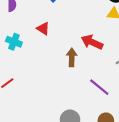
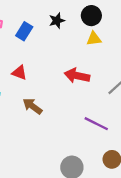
brown arrow: (72, 57) -> (32, 106), moved, turned -42

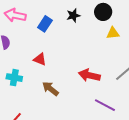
yellow triangle: (94, 39) -> (113, 33), moved
red arrow: (77, 76) -> (89, 75), moved

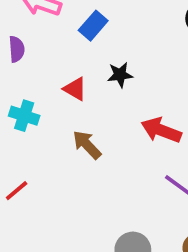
black star: (73, 15) -> (120, 75), moved

